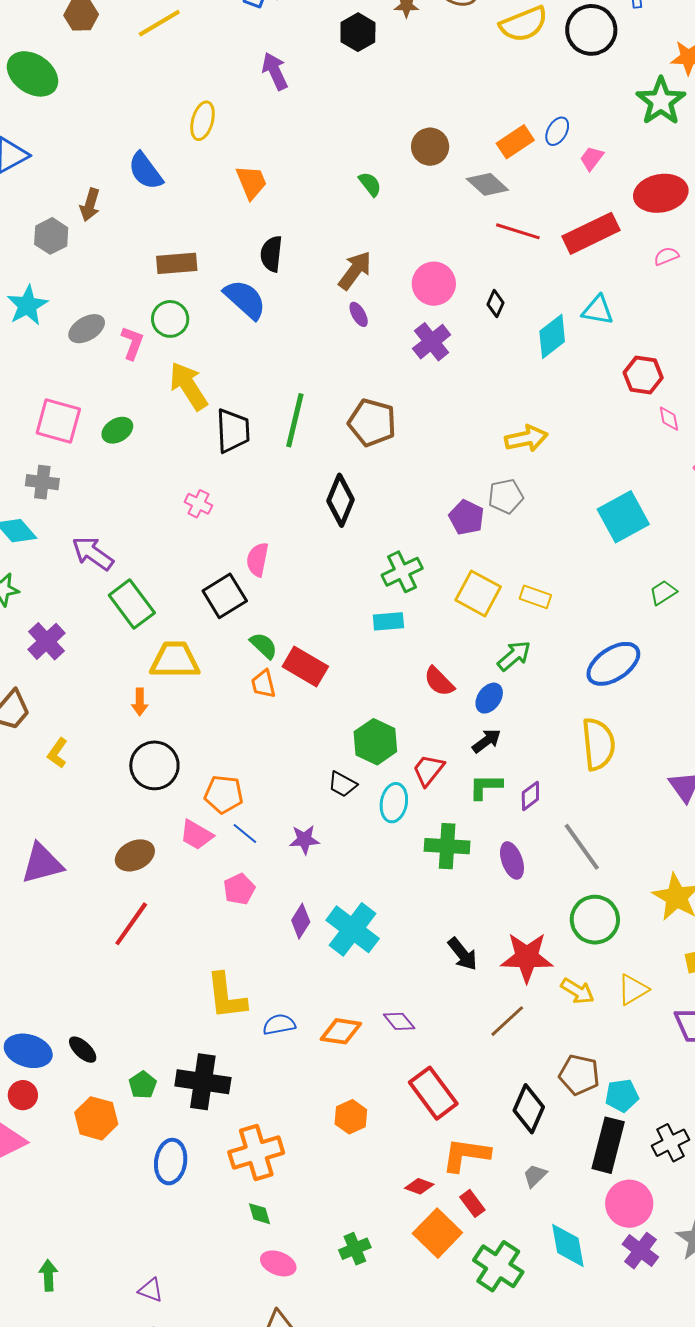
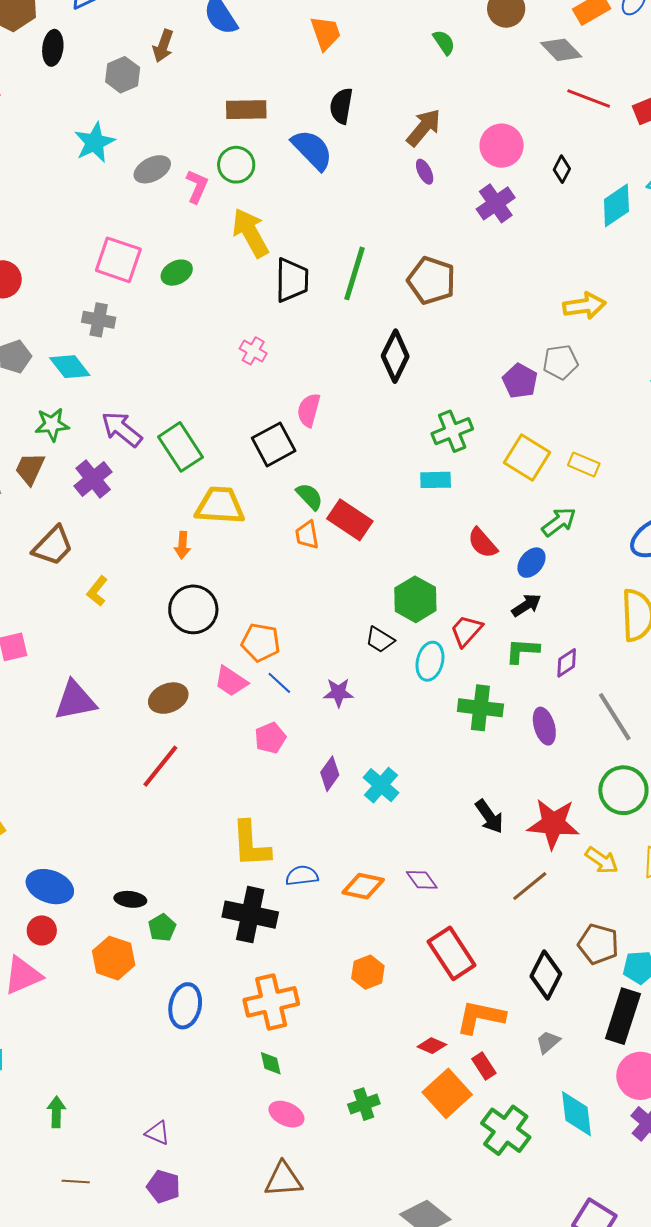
purple arrow: (93, 553) -> (122, 429), moved
cyan cross: (353, 929) -> (381, 785), size x0.7
black ellipse: (83, 1050) -> (130, 899), moved, turned -40
black cross: (203, 1082) -> (250, 915), moved

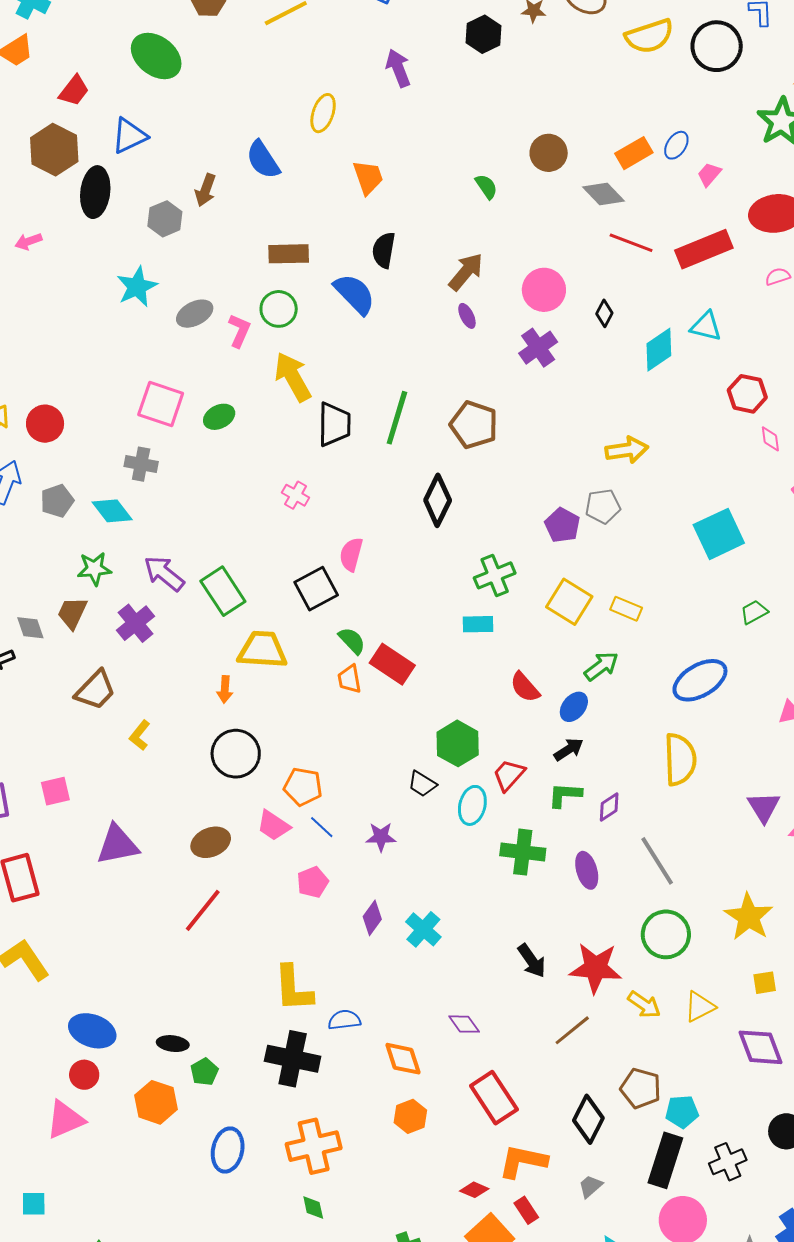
black ellipse: (53, 48) -> (95, 192), size x1.4
orange diamond: (363, 886) -> (403, 1059), moved, turned 60

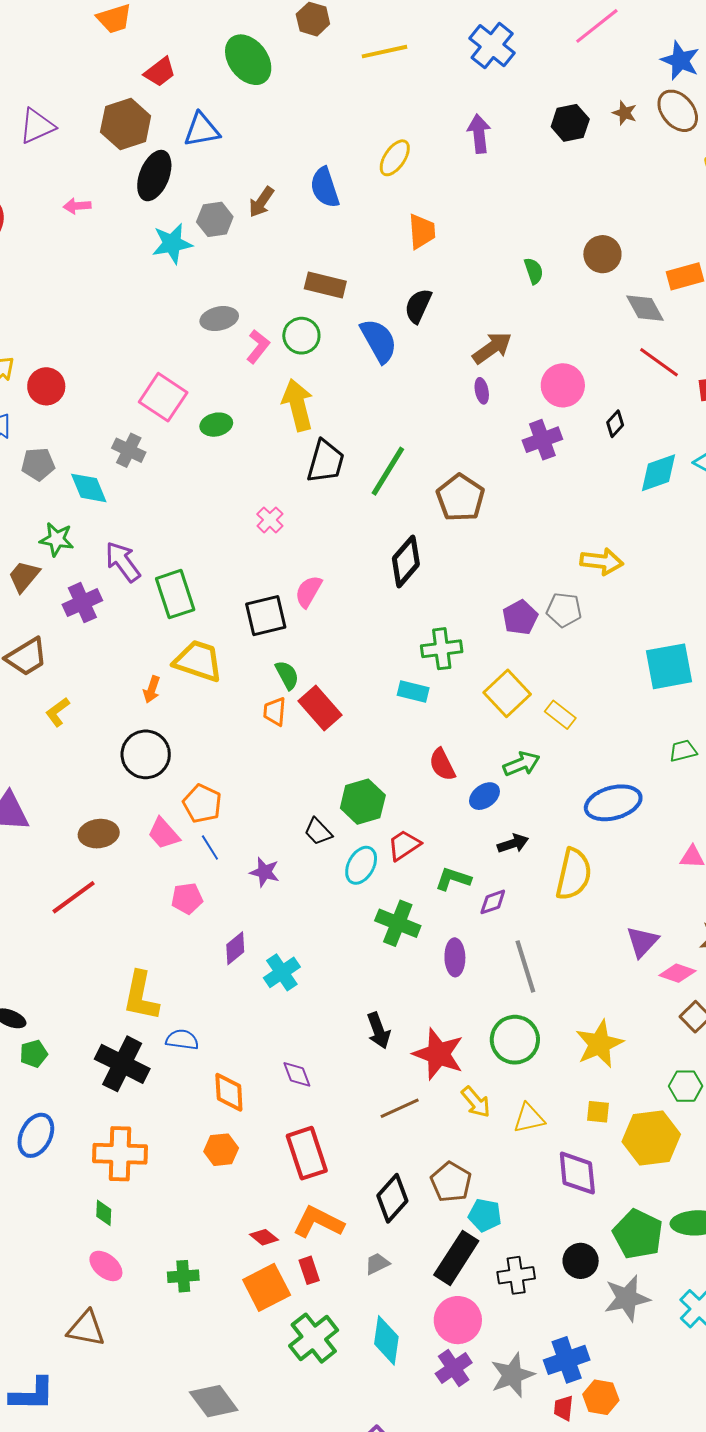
cyan star: (137, 287) -> (172, 244), moved
black arrow: (569, 749) -> (513, 844), moved

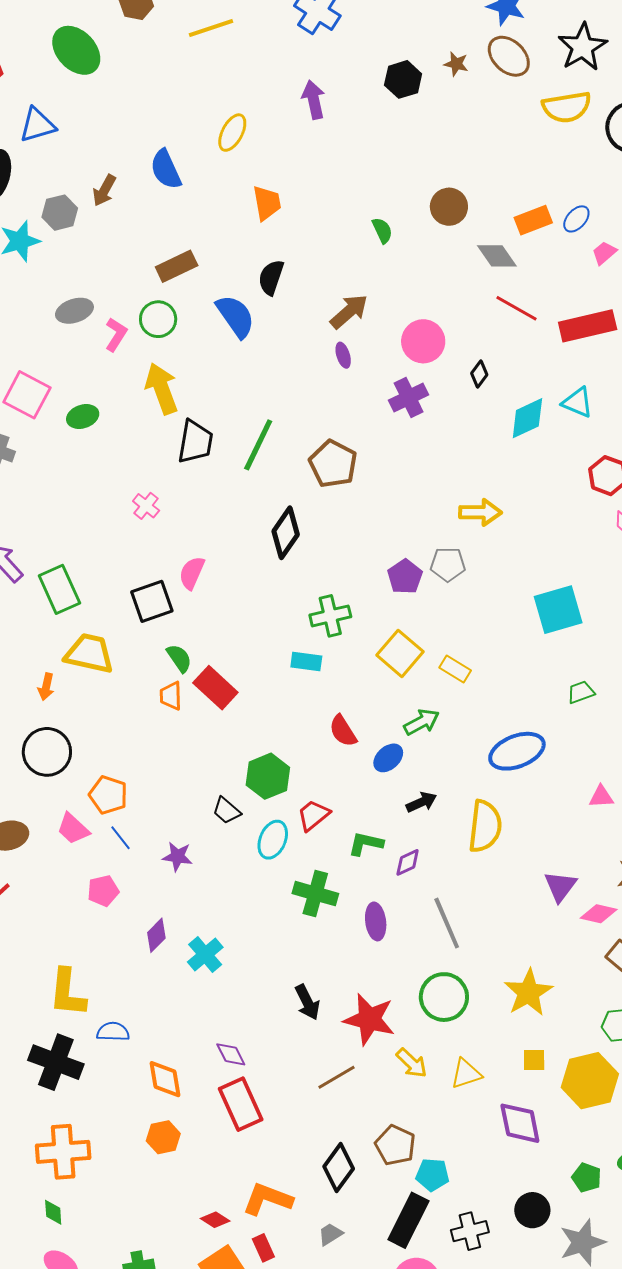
brown rectangle: (325, 285) -> (177, 266), turned -33
red rectangle: (307, 1153) -> (241, 1104), moved
green pentagon: (638, 1234) -> (587, 1178), size x0.6

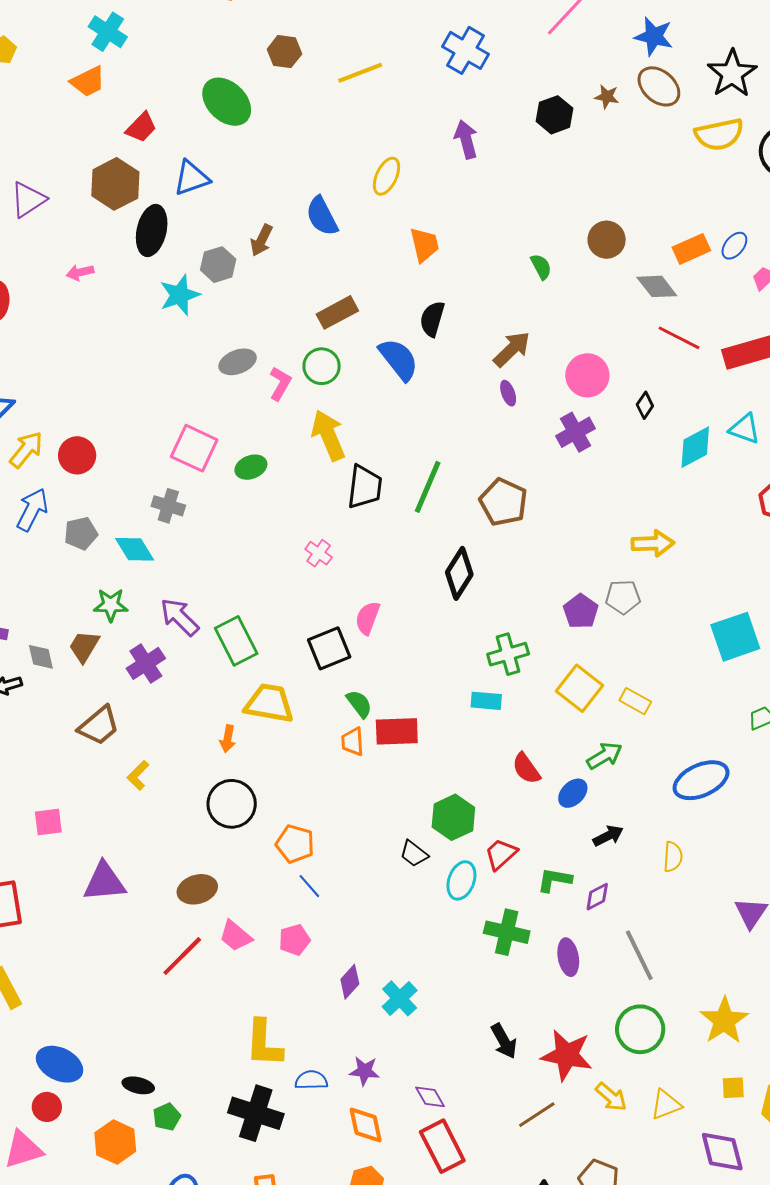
red rectangle: (215, 688) -> (397, 731), turned -42
yellow semicircle: (485, 826) -> (673, 857), size x0.6
pink trapezoid: (73, 829) -> (236, 936), moved
purple star: (177, 857) -> (364, 1071), moved

